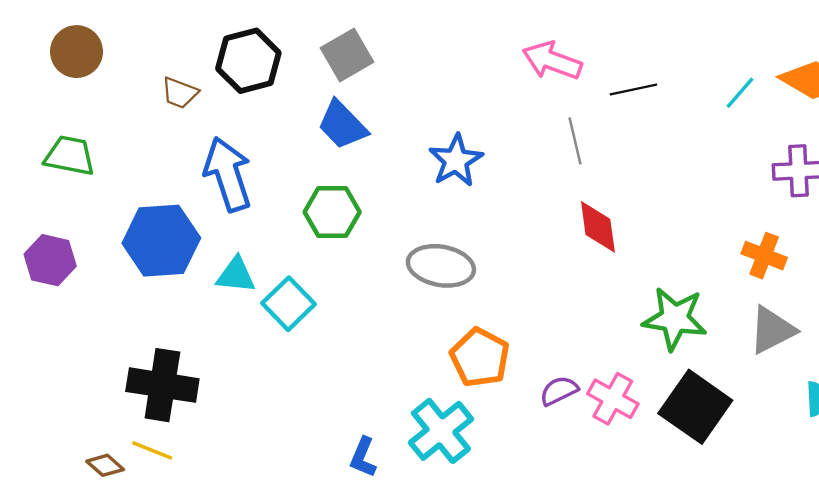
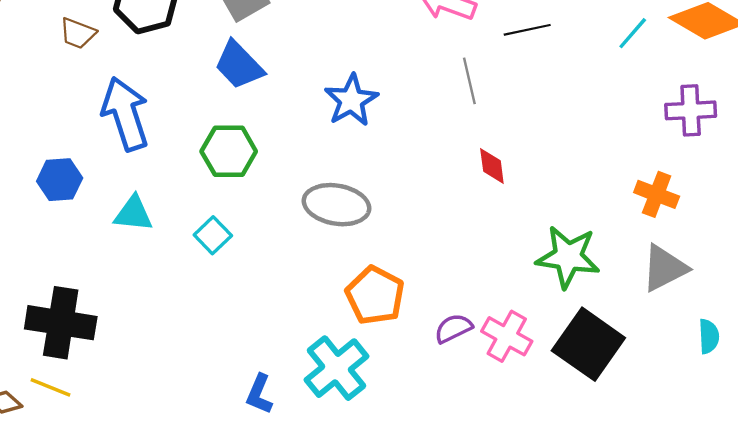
red diamond: (598, 227) -> (492, 166), size x0.7
blue hexagon: (161, 241) -> (60, 180), size x0.6
cyan square: (289, 304) -> (213, 235), moved, size x0.7

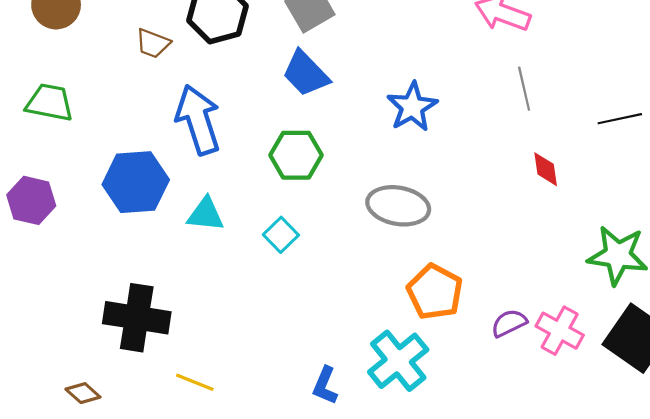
black line: (527, 30) -> (620, 119), moved
blue hexagon: (60, 180) -> (136, 182), size x1.5
yellow line: (50, 387) -> (195, 382), moved

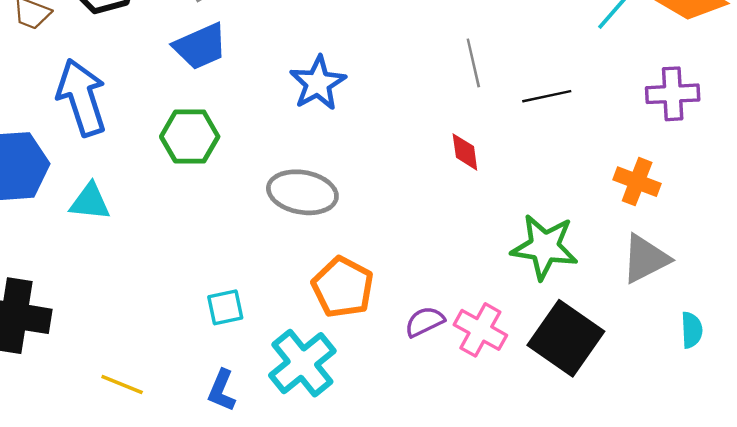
blue trapezoid: (306, 73) -> (200, 46), turned -70
gray line: (524, 89) -> (473, 63), moved
cyan square: (281, 235) -> (225, 307), moved, turned 32
yellow line: (195, 382) -> (122, 385), moved

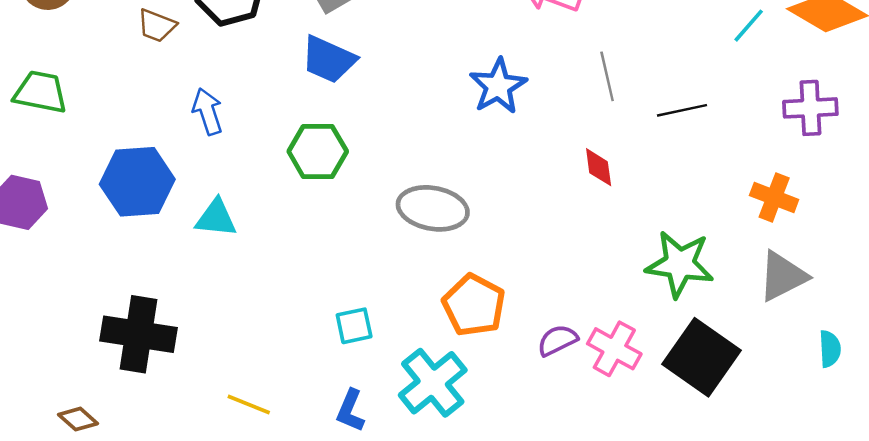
blue trapezoid: (200, 46) -> (329, 59), turned 48
blue star: (318, 83) -> (498, 86), moved
blue arrow: (82, 97) -> (208, 112), size x0.6

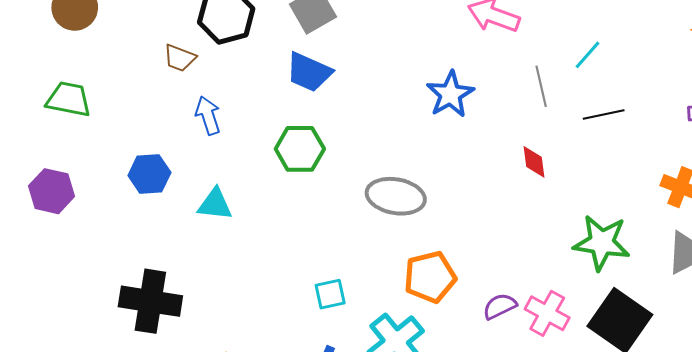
brown trapezoid: (157, 26) -> (180, 58), moved
cyan line: (749, 26) -> (588, 55), moved
blue hexagon: (137, 182) -> (149, 174), size x0.7
orange pentagon: (474, 305) -> (430, 277), turned 30

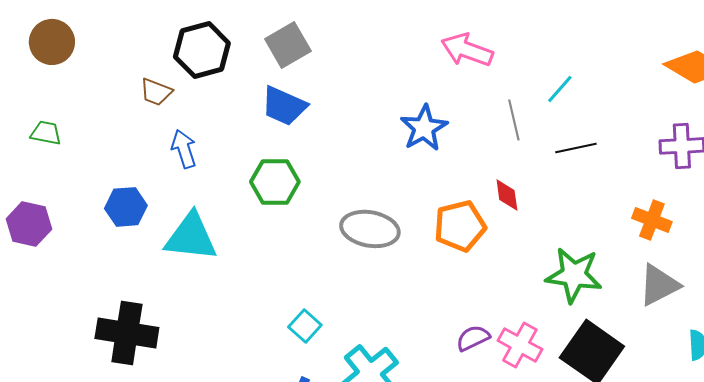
green trapezoid: (69, 99) -> (46, 133), size x0.7
cyan triangle: (215, 204) -> (191, 237), size x1.5
orange pentagon: (430, 277) -> (460, 226), moved
cyan square: (330, 294) -> (305, 326), turned -36

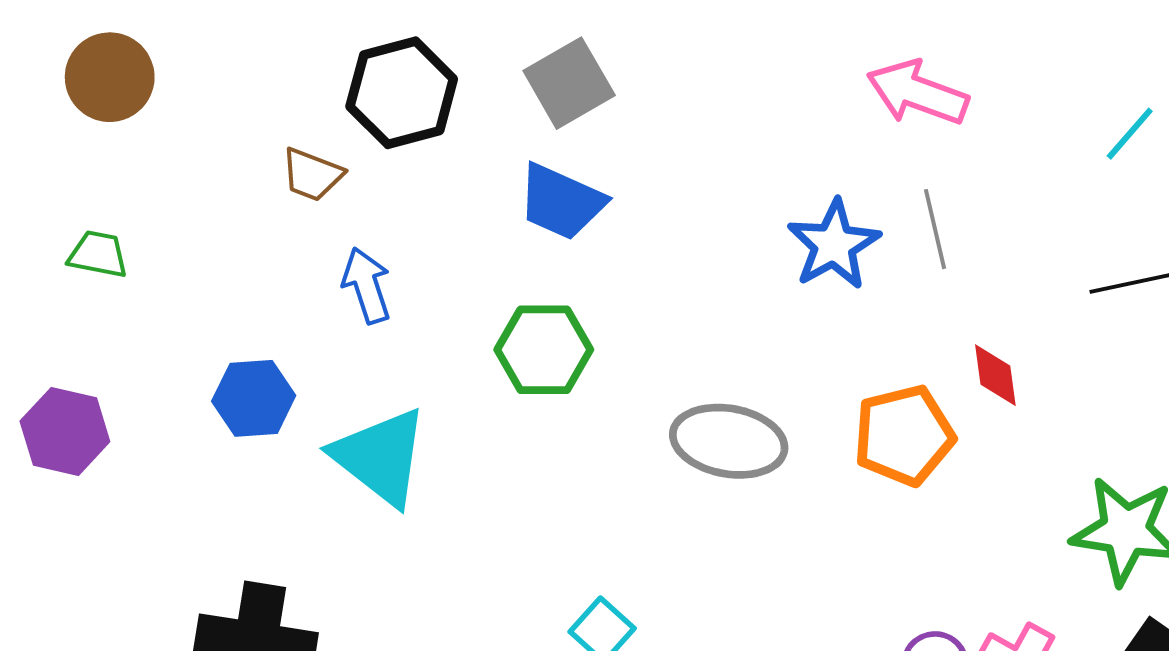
cyan line: (560, 89) -> (1130, 134), moved
gray line: (514, 120) -> (935, 229), moved
cyan triangle: (191, 237) -> (380, 457), turned 32

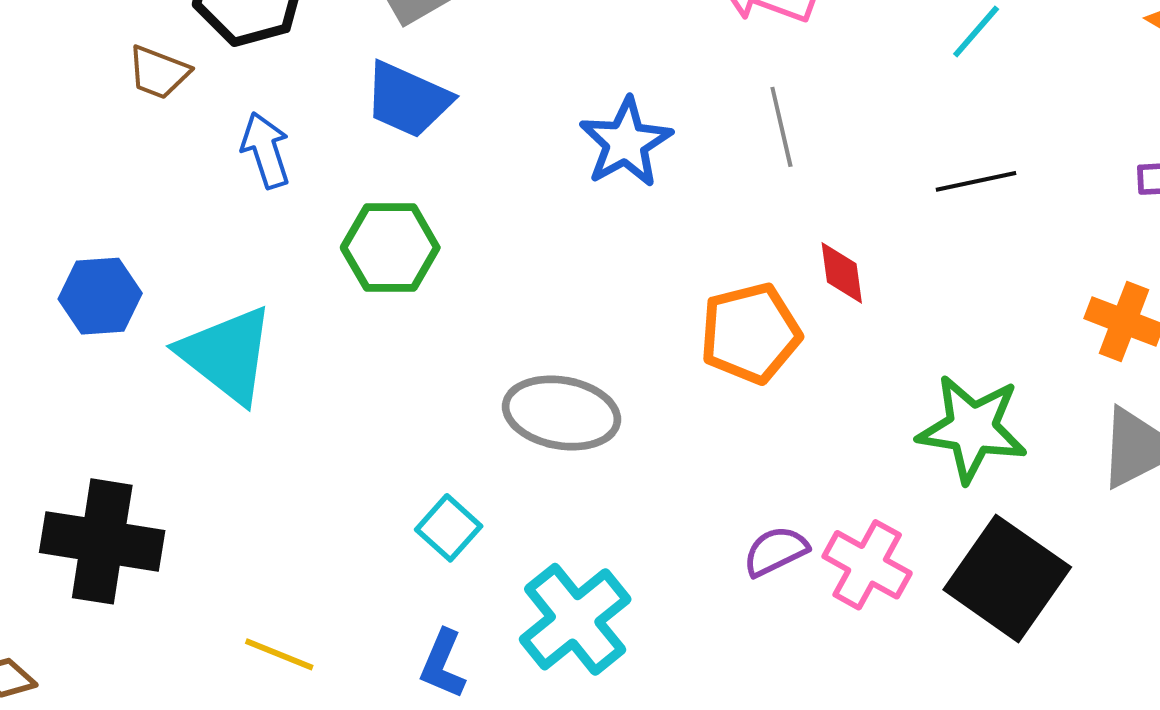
blue star: (834, 245) -> (626, 142), moved
blue arrow: (367, 285) -> (266, 150), moved
gray ellipse: (729, 441) -> (561, 413), moved

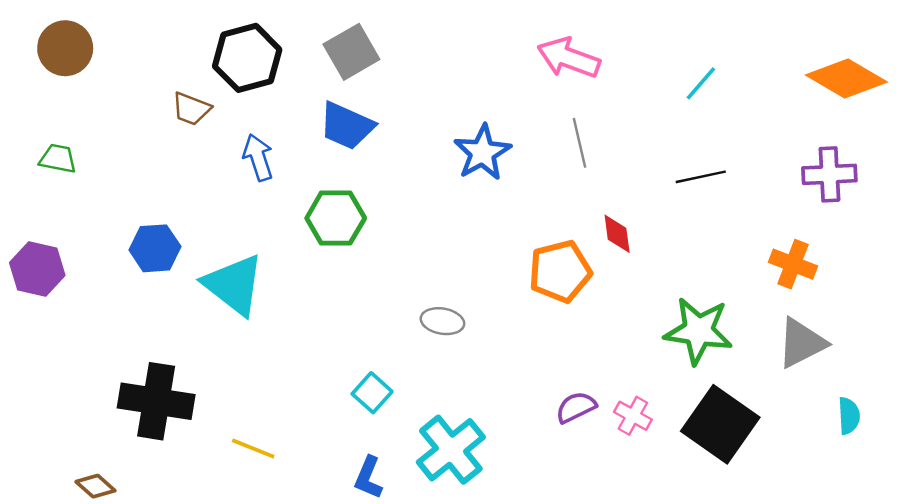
gray ellipse: (561, 413) -> (442, 321), size x0.6
pink cross: (867, 565) -> (633, 416), size x0.7
yellow line: (279, 654) -> (253, 449), moved

